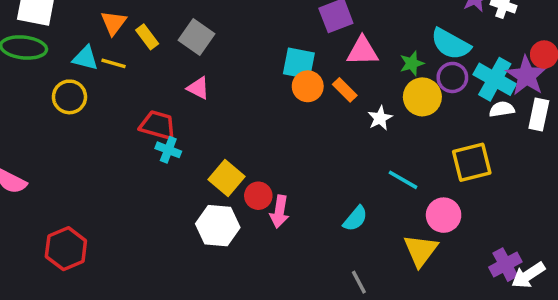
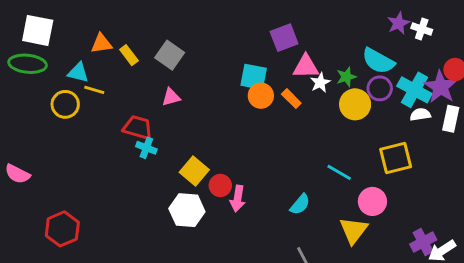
orange triangle: (114, 23) -> (101, 43), turned 45
yellow line: (114, 63) -> (94, 90), moved
pink triangle: (198, 88) -> (171, 97), turned -42
white star: (380, 118) -> (320, 83), moved

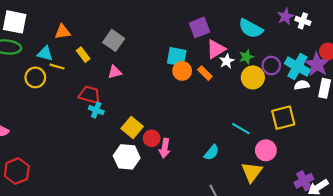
yellow rectangle: (129, 55) -> (83, 55), moved
cyan semicircle: (378, 61) -> (251, 28), moved
pink triangle: (306, 67) -> (216, 49), turned -30
red hexagon: (62, 229) -> (17, 171), moved

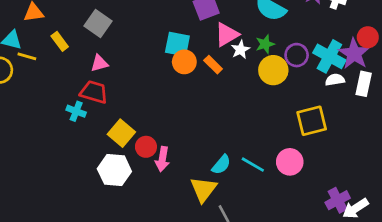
red trapezoid: (90, 95) -> (94, 92), moved
cyan line: (241, 129) -> (253, 165), moved
yellow triangle: (252, 172) -> (203, 189), moved

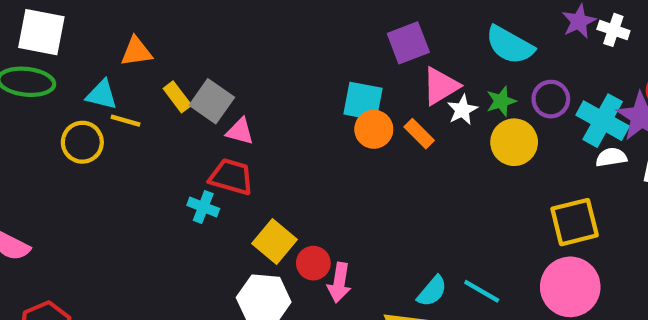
gray square: (98, 24) -> (212, 101), moved
purple circle: (297, 55) -> (551, 99), moved
pink triangle: (99, 63) -> (240, 131), turned 30
pink circle: (290, 162) -> (570, 287), moved, size x1.4

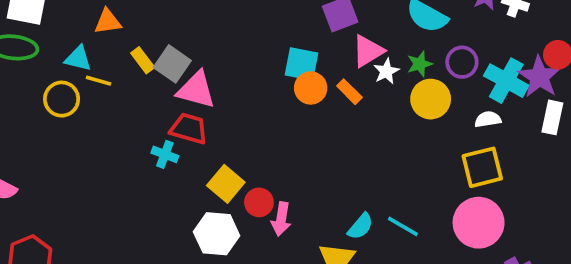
pink triangle: (240, 131) -> (196, 90), size x1.6
white semicircle: (611, 157) -> (488, 119), moved

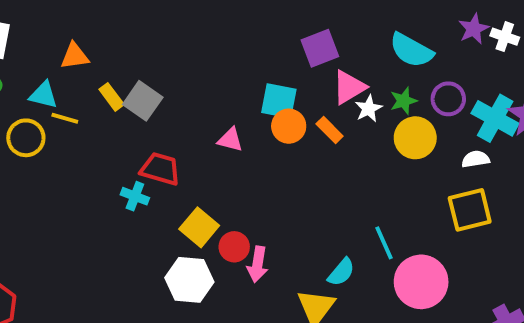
pink triangle: (196, 90) -> (230, 140), moved, size x0.6
pink circle: (479, 223) -> (421, 282), moved
cyan line: (403, 226) -> (384, 243), moved, turned 36

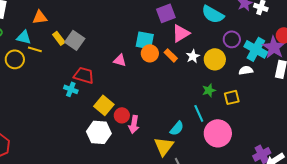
green star: (404, 101) -> (209, 90), moved
white star: (368, 109) -> (193, 56), moved
yellow square: (470, 210) -> (232, 97), moved, size x0.7

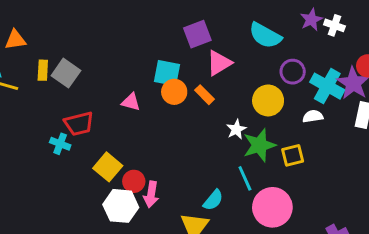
yellow rectangle: (59, 38) -> (43, 70), turned 40
white star: (193, 56) -> (236, 129), moved
red trapezoid: (84, 75) -> (79, 124), turned 150
green star: (209, 90) -> (259, 145), size x1.6
white hexagon: (99, 132) -> (121, 206), moved

